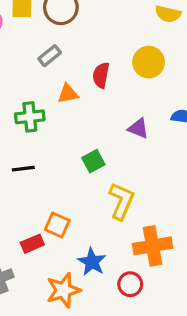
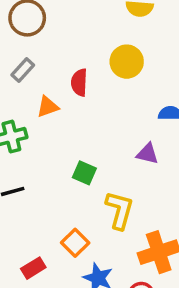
purple triangle: (138, 128) -> (147, 154), moved
green square: (93, 161) -> (84, 173), turned -30
orange square: (57, 225) -> (75, 243), moved, turned 30

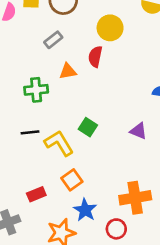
yellow circle: (127, 62) -> (110, 28), moved
purple triangle: (147, 154) -> (138, 131), moved
yellow L-shape: (120, 210) -> (59, 143), moved, turned -56

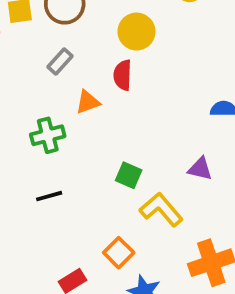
yellow L-shape: (59, 143) -> (161, 210), moved

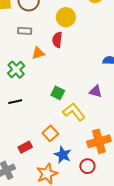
gray rectangle: (60, 61) -> (25, 31), turned 48
green cross: (48, 135) -> (16, 70), turned -30

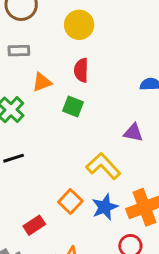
red semicircle: (57, 40) -> (81, 70), moved
green square: (58, 93) -> (73, 107), moved
blue star: (63, 155) -> (105, 207), moved, turned 30

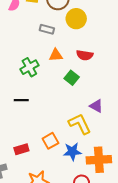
yellow circle: (79, 25) -> (76, 19), moved
red semicircle: (81, 70) -> (85, 55), turned -98
purple triangle: (133, 133) -> (96, 106), moved

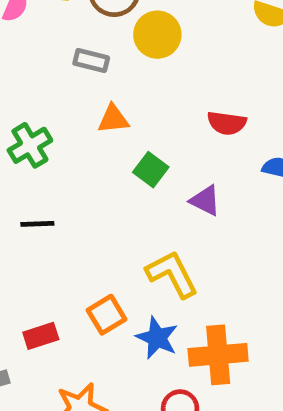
red semicircle: (85, 55) -> (227, 123), moved
green cross: (29, 67) -> (30, 145), moved
purple triangle: (96, 106) -> (205, 200), moved
blue star: (72, 152) -> (157, 338), turned 30

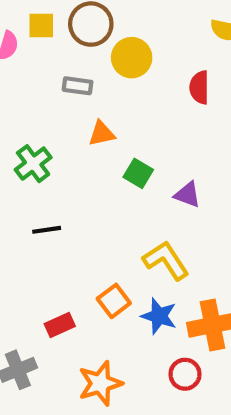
red semicircle: (227, 123) -> (199, 87), moved, turned 88

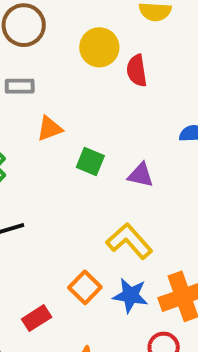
yellow circle: (132, 58) -> (99, 47), moved

